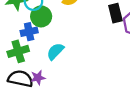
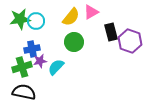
green circle: (41, 16) -> (74, 42), moved
purple star: (38, 78) -> (40, 61), moved

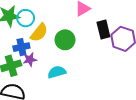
yellow semicircle: (71, 17) -> (39, 33), moved
cyan semicircle: (56, 67) -> (57, 72), moved, turned 30

